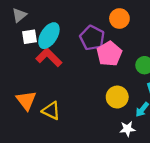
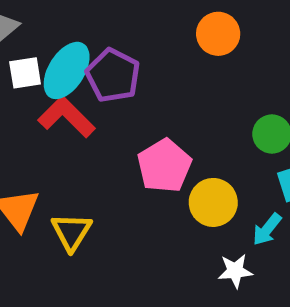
purple pentagon: (92, 38) -> (113, 75), moved
pink pentagon: (109, 54) -> (164, 166), moved
yellow triangle: (51, 111) -> (71, 232), turned 36

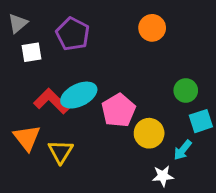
cyan ellipse: (67, 70) -> (79, 95), moved, turned 32
purple pentagon: (113, 75) -> (73, 34), moved
red L-shape: (67, 117) -> (51, 101), moved

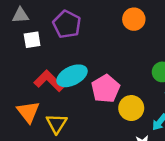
gray triangle: (18, 23) -> (20, 15), turned 36

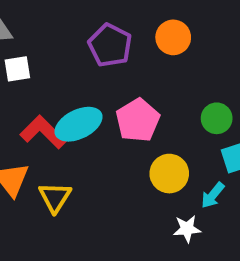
purple pentagon: (67, 24) -> (110, 45), moved
pink pentagon: (105, 89) -> (138, 120), moved

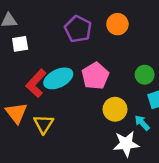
red L-shape: (43, 132) -> (36, 83), turned -92
cyan arrow: (213, 195) -> (142, 123), turned 98
white star: (187, 229) -> (126, 144), size x1.5

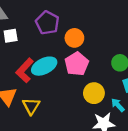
orange circle: (117, 24) -> (74, 38), moved
purple pentagon: (78, 29) -> (47, 23), moved

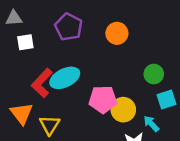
orange circle: (74, 38) -> (117, 33), moved
pink pentagon: (77, 64) -> (103, 99), moved, turned 30

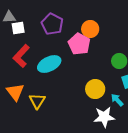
white square: (25, 42) -> (18, 28), moved
red L-shape: (42, 83) -> (21, 56), moved
pink pentagon: (103, 99) -> (79, 44), moved, turned 30

